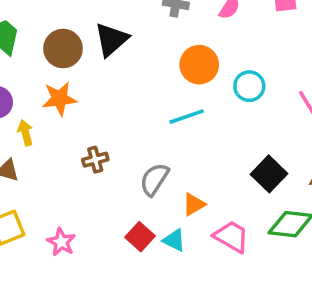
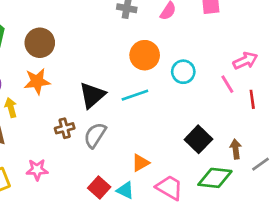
black triangle: (111, 40) -> (92, 95), moved
gray semicircle: (154, 179) -> (95, 135), moved
pink star: (61, 242) -> (37, 170), moved, turned -30

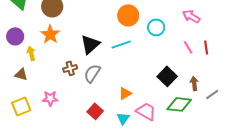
pink arrow: (245, 61) -> (191, 16), moved, turned -126
orange star: (37, 81) -> (50, 34), turned -30
pink line: (227, 84) -> (188, 47), moved
cyan triangle: (125, 190) -> (123, 118), moved, turned 40

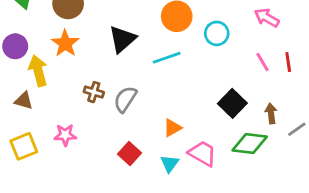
black triangle: (90, 44) -> (122, 39), moved
yellow arrow: (31, 53) -> (38, 71), size x1.5
brown cross: (70, 68) -> (94, 92), turned 32

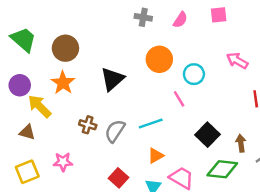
cyan line: (167, 58) -> (151, 124), moved
pink line: (262, 62) -> (179, 99), moved
yellow arrow: (38, 71) -> (39, 106), turned -30

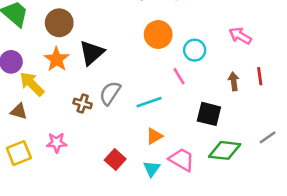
black triangle: (112, 79) -> (92, 53), moved
gray semicircle: (115, 131) -> (110, 93), moved
black square: (208, 135) -> (209, 114), turned -30
brown arrow: (241, 143) -> (234, 81), moved

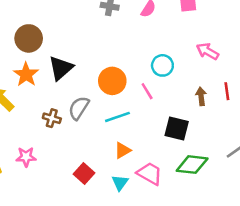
orange circle: (158, 34) -> (112, 81), moved

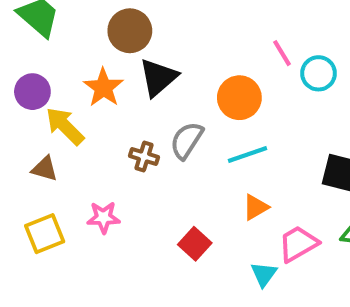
brown circle: (29, 38) -> (130, 31), moved
pink line: (147, 91) -> (282, 53), moved
pink trapezoid: (150, 174) -> (298, 244), turned -60
cyan triangle: (120, 183) -> (264, 274), moved

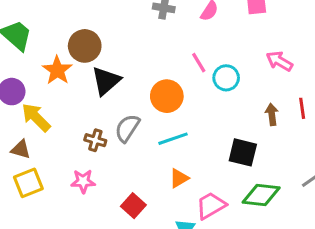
orange star: (103, 88) -> (57, 70), moved
pink star: (103, 217) -> (83, 181), moved
yellow square: (45, 234) -> (28, 183), moved

